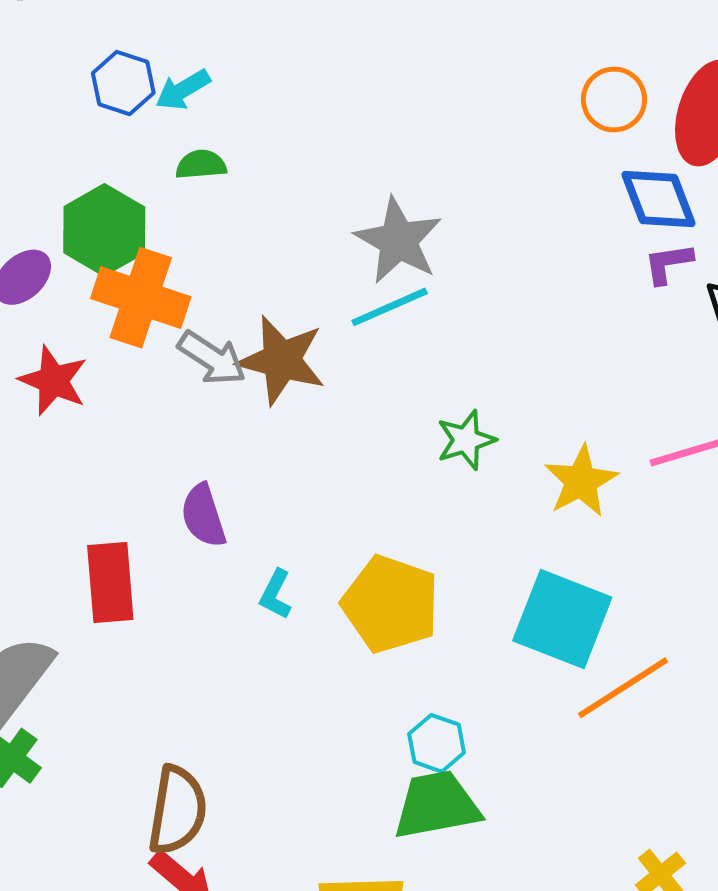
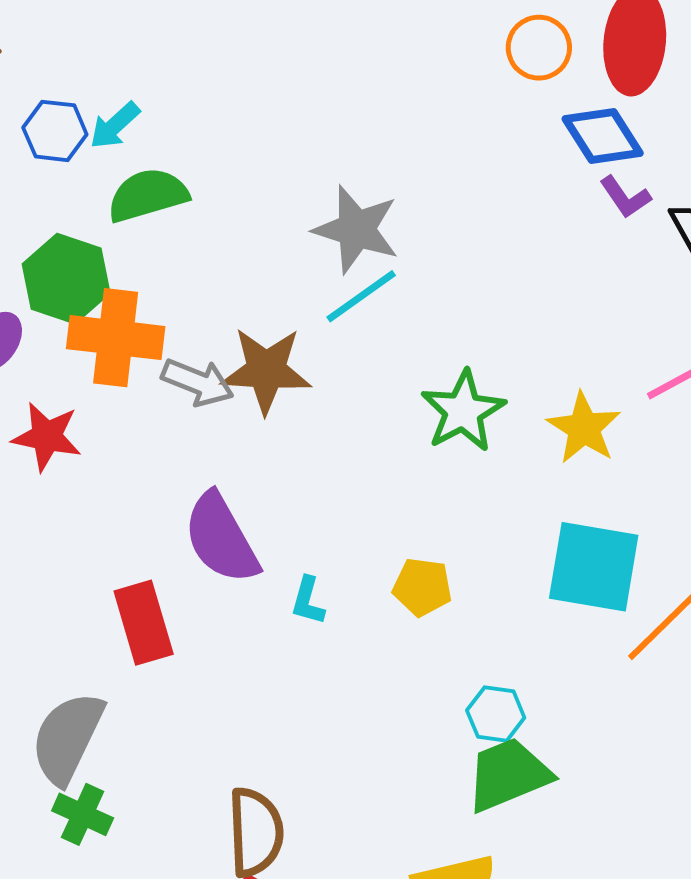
green semicircle: (201, 165) -> (148, 195), size x1.6
purple L-shape: (668, 263) -> (625, 197), turned -104
green star: (466, 440) -> (463, 411), size x1.4
purple semicircle: (203, 516) -> (221, 538), size x1.5
yellow pentagon: (391, 604) -> (422, 587), size x0.6

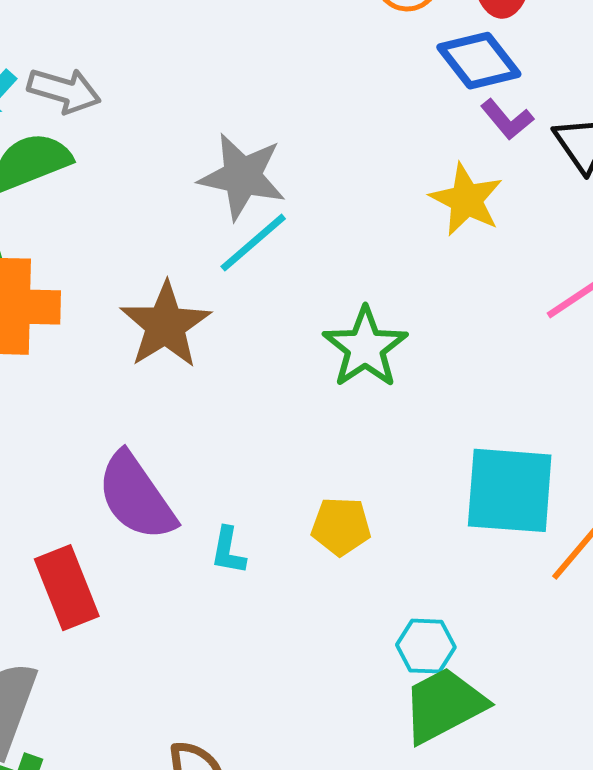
brown star: (266, 370) -> (165, 325), turned -30
gray arrow: (198, 382) -> (64, 91), moved
yellow star: (584, 428) -> (466, 200), moved

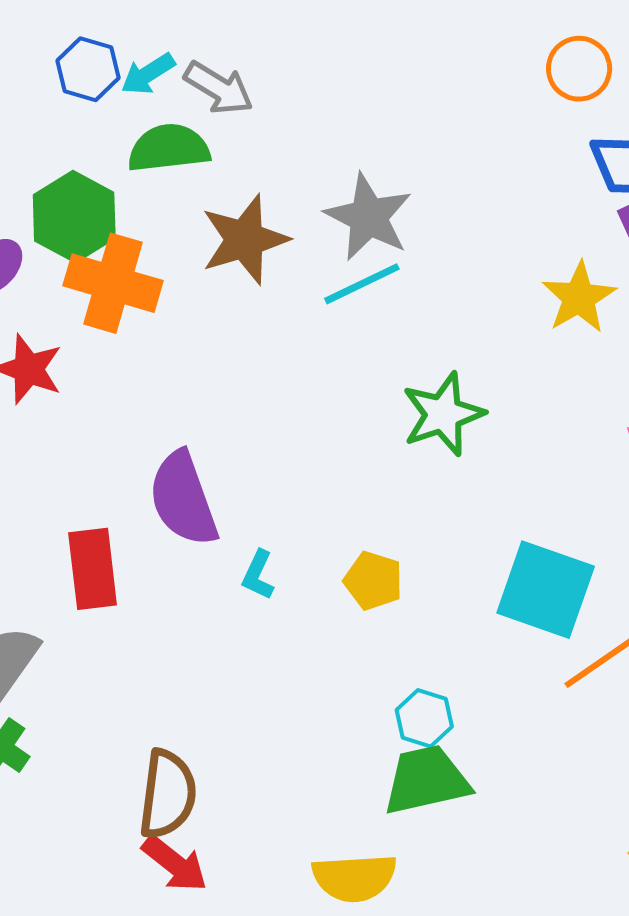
brown star: (165, 325) -> (245, 240), moved

